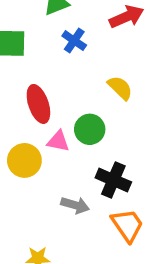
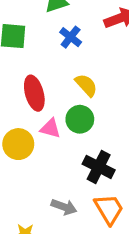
yellow semicircle: (120, 88) -> (86, 85), moved
gray arrow: (75, 205) -> (64, 207), moved

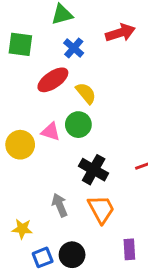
red ellipse: (34, 93) -> (53, 80), moved, turned 68
gray arrow: (64, 207) -> (60, 205), turned -135

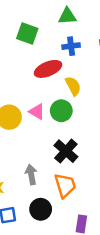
blue cross: (74, 48) -> (71, 46), turned 30
black circle: (72, 255) -> (41, 209), moved

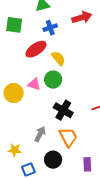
gray arrow: (31, 175) -> (40, 134), turned 49

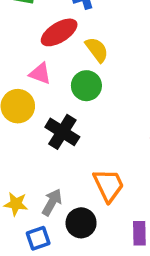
pink triangle: (34, 84) -> (40, 74), moved
black cross: (63, 110) -> (62, 132), moved
gray arrow: (40, 134) -> (52, 202), moved

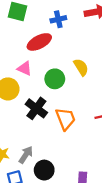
yellow semicircle: (97, 50) -> (81, 67), moved
orange trapezoid: (109, 185) -> (65, 119), moved

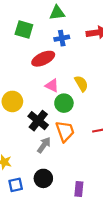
pink triangle: (25, 68) -> (52, 86), moved
green circle: (55, 79) -> (64, 103), moved
gray arrow: (26, 155) -> (44, 145), moved

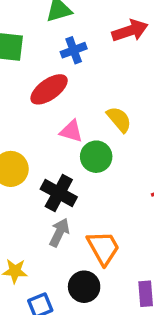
orange trapezoid: (65, 131) -> (103, 248), moved
gray arrow: (44, 145) -> (59, 232), moved

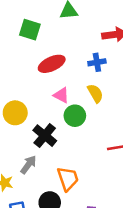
blue cross: (74, 50) -> (97, 62), moved
gray arrow: (59, 232) -> (28, 165), moved

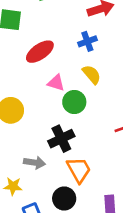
black cross: (45, 136) -> (61, 139), moved, turned 35
gray arrow: (28, 165) -> (34, 163), turned 72

